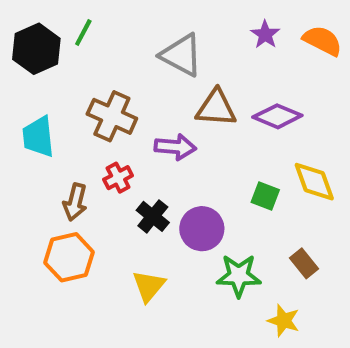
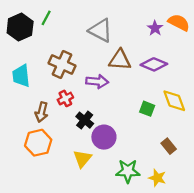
purple star: (265, 35) -> (155, 28), moved
purple circle: (202, 229) -> (104, 137), moved
green star: (239, 276) -> (128, 171), moved

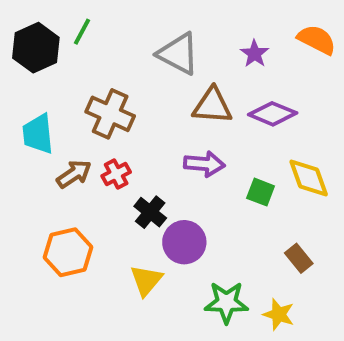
purple star: (155, 28) -> (255, 54), moved
purple arrow: (97, 81) -> (204, 164), moved
brown arrow: (42, 112) -> (74, 174), moved, turned -138

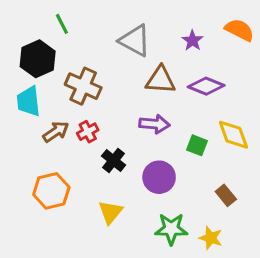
green line: (82, 32) -> (62, 24), turned -55
black hexagon: (36, 48) -> (38, 59), moved
purple circle: (184, 242) -> (159, 177), moved

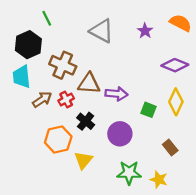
brown triangle: (161, 80) -> (89, 83), moved
purple diamond: (206, 86) -> (175, 65), moved
yellow diamond: (233, 135) -> (176, 102), turned 45
orange hexagon: (51, 191) -> (58, 140), moved

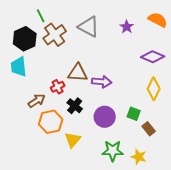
brown cross: (63, 65) -> (55, 35), moved, turned 30
brown arrow: (42, 100) -> (37, 101), moved
green square: (148, 110) -> (134, 114), moved

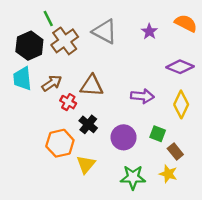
purple arrow: (102, 82) -> (142, 96), moved
red cross: (58, 87) -> (68, 102), turned -32
brown arrow: (37, 101) -> (52, 83), moved
yellow star: (139, 157) -> (168, 174), moved

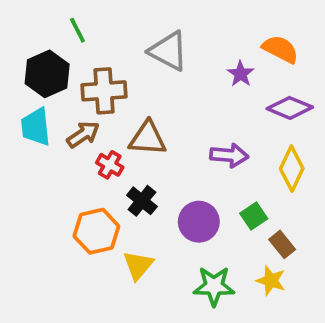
orange semicircle: (186, 23) -> (280, 49), moved
purple star: (149, 31) -> (241, 74), moved
brown cross: (65, 41) -> (104, 91), moved, turned 32
green square: (158, 134) -> (254, 216), turned 35

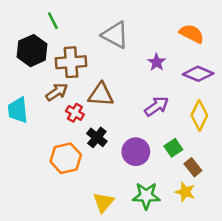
purple star: (241, 74) -> (157, 62), moved
cyan trapezoid: (36, 127) -> (18, 110), moved
purple arrow: (229, 155) -> (157, 106), turned -40
yellow triangle: (138, 265) -> (103, 202), moved

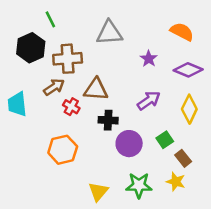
gray triangle: (115, 35) -> (109, 33), turned -32
black cross: (97, 137) -> (108, 120), moved, turned -36

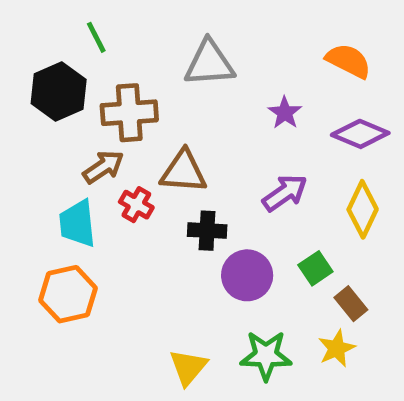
cyan trapezoid: (17, 104) -> (77, 223), moved
orange hexagon: (63, 150) -> (68, 294), moved
yellow star: (176, 182) -> (337, 348), turned 30

